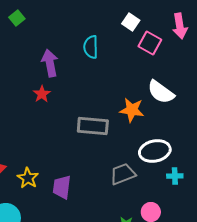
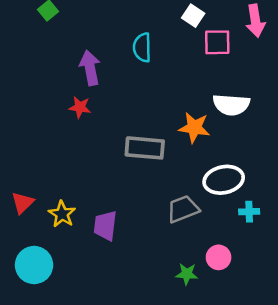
pink square: (150, 43) -> (217, 42), turned -30
white semicircle: (161, 92) -> (231, 105), turned -32
red star: (42, 94) -> (80, 107), turned -30

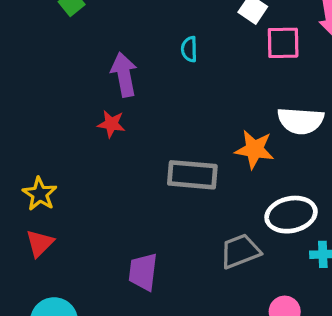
cyan semicircle: (142, 47) -> (189, 49), size x0.7
yellow star: (62, 214) -> (40, 194), moved

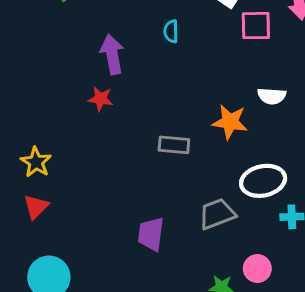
white semicircle: (301, 121) -> (272, 96), size x0.7
gray rectangle: (192, 175) -> (174, 145), size x0.7
purple trapezoid: (143, 272) -> (151, 234), moved

